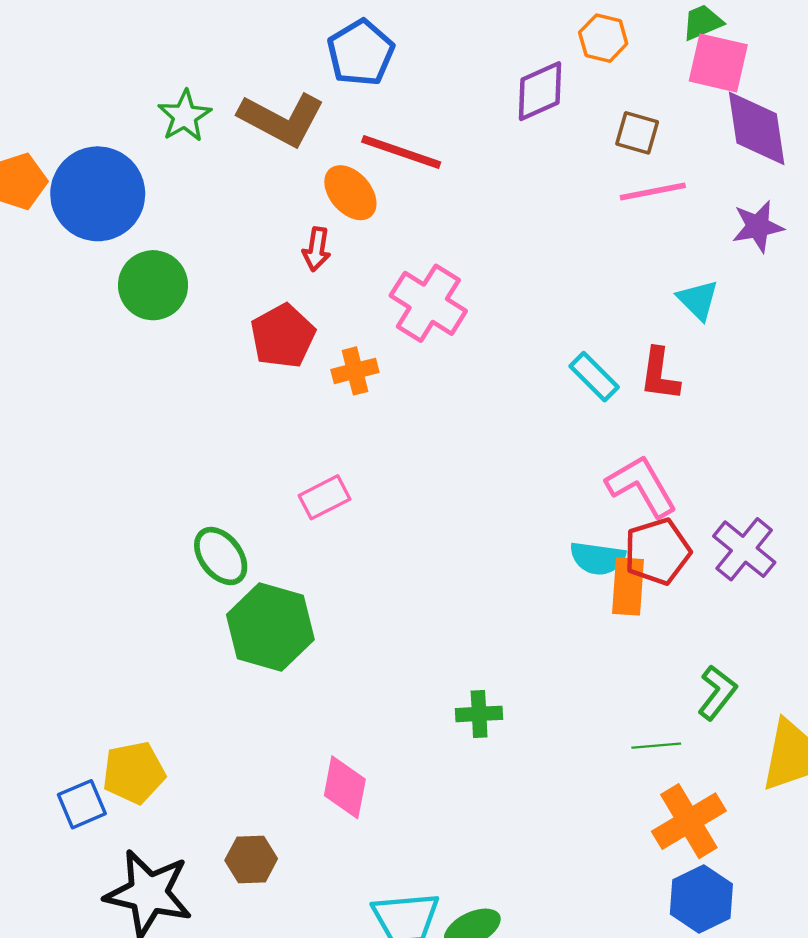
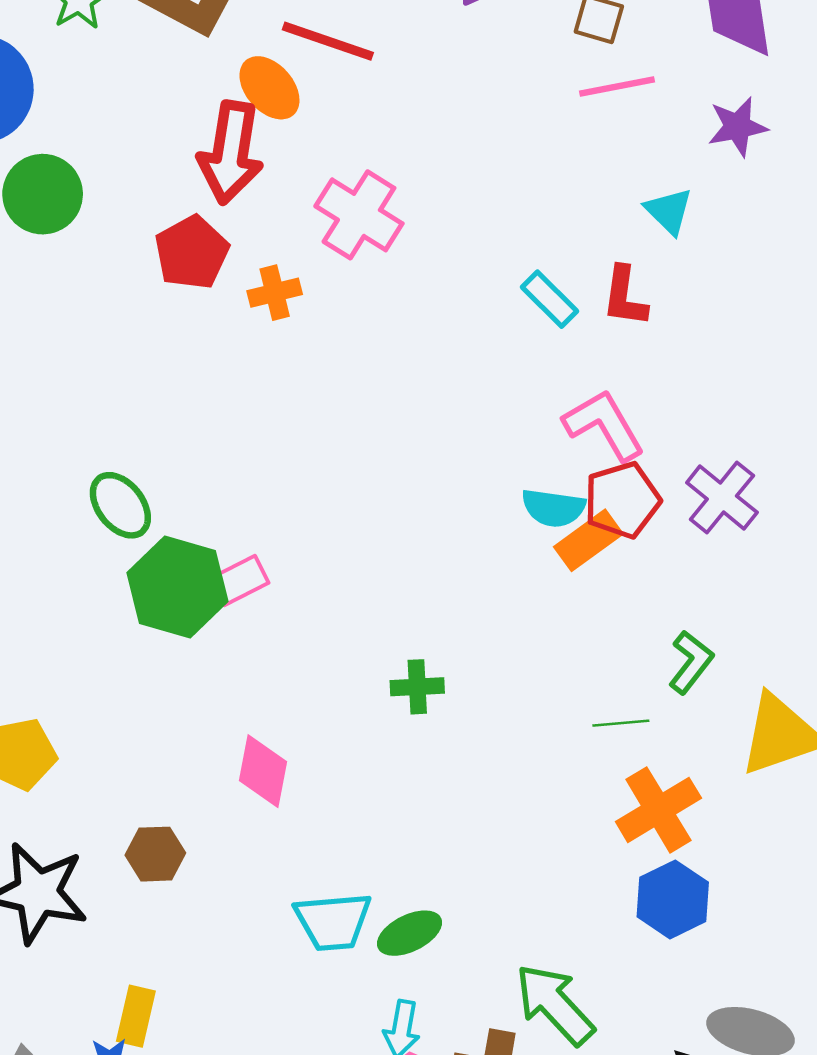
red arrow: (317, 249) -> (231, 153), size x2.0
pink rectangle: (324, 497) -> (240, 580), moved
orange rectangle: (628, 586) -> (588, 540), turned 50

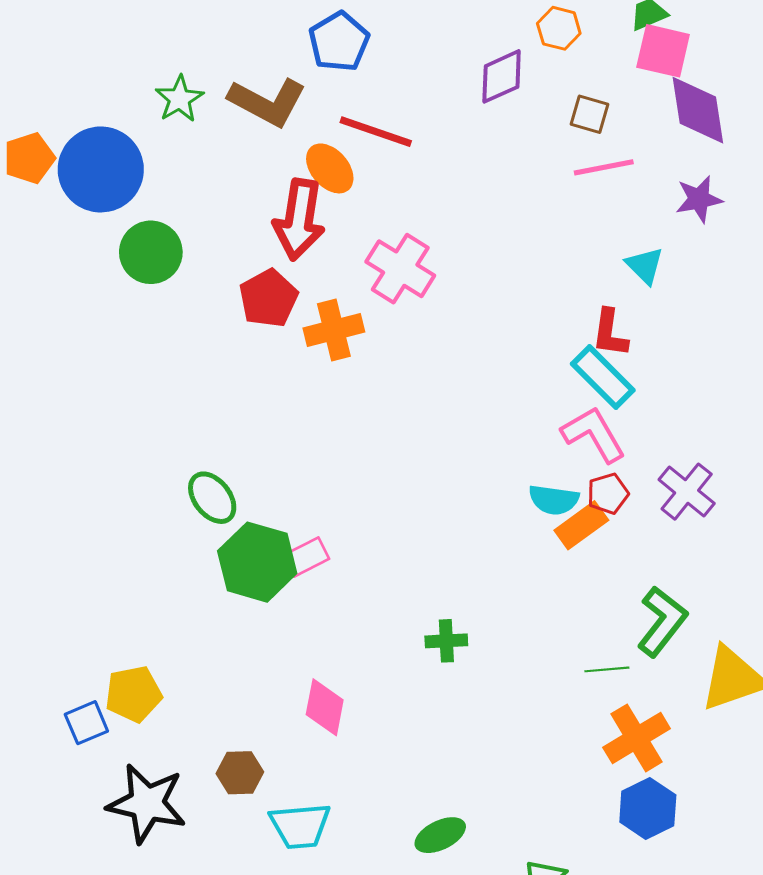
orange cross: (275, 293) -> (334, 330), size x1.4
cyan rectangle: (550, 299) -> (603, 377), moved, size x1.4
red pentagon: (622, 500) -> (608, 494), size x0.7
green L-shape: (691, 662) -> (662, 621), size x1.4
cyan trapezoid: (333, 921) -> (300, 826), moved

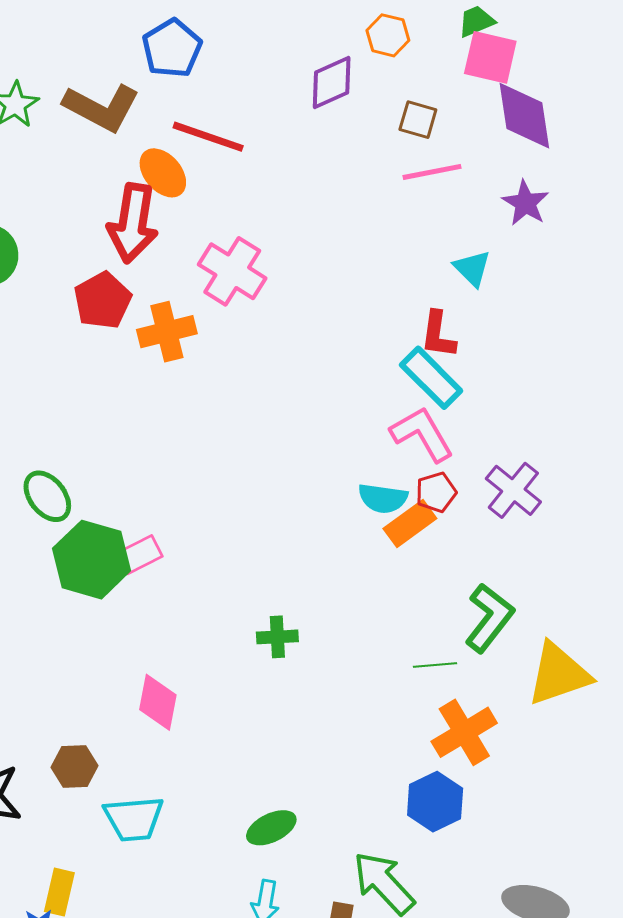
purple star: (699, 199) -> (525, 203), turned -30
blue hexagon: (648, 809) -> (435, 802), moved

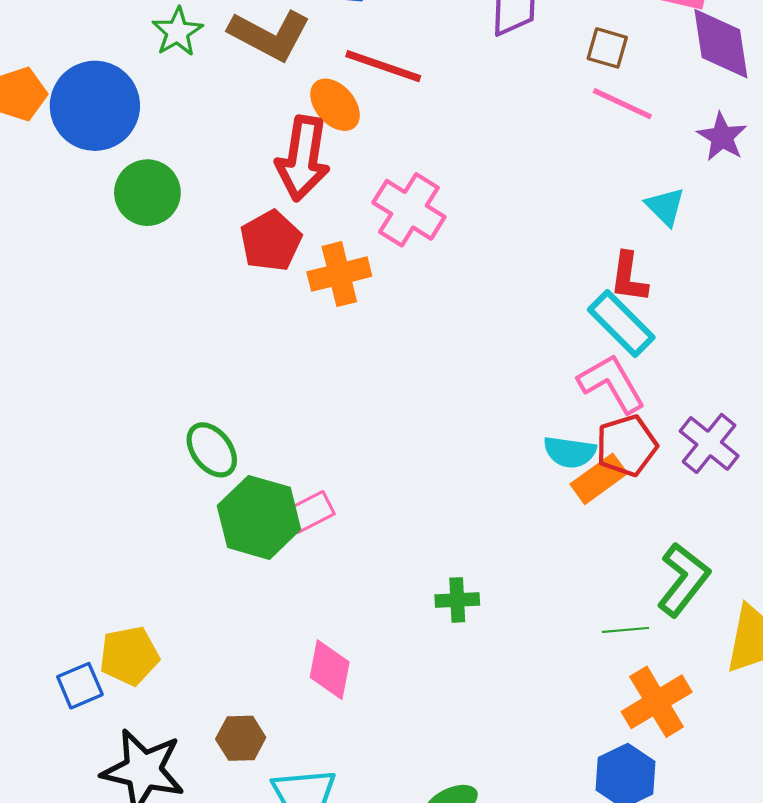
pink line: (432, 172) -> (622, 104), turned 36
red pentagon: (436, 492) -> (627, 446), size x1.4

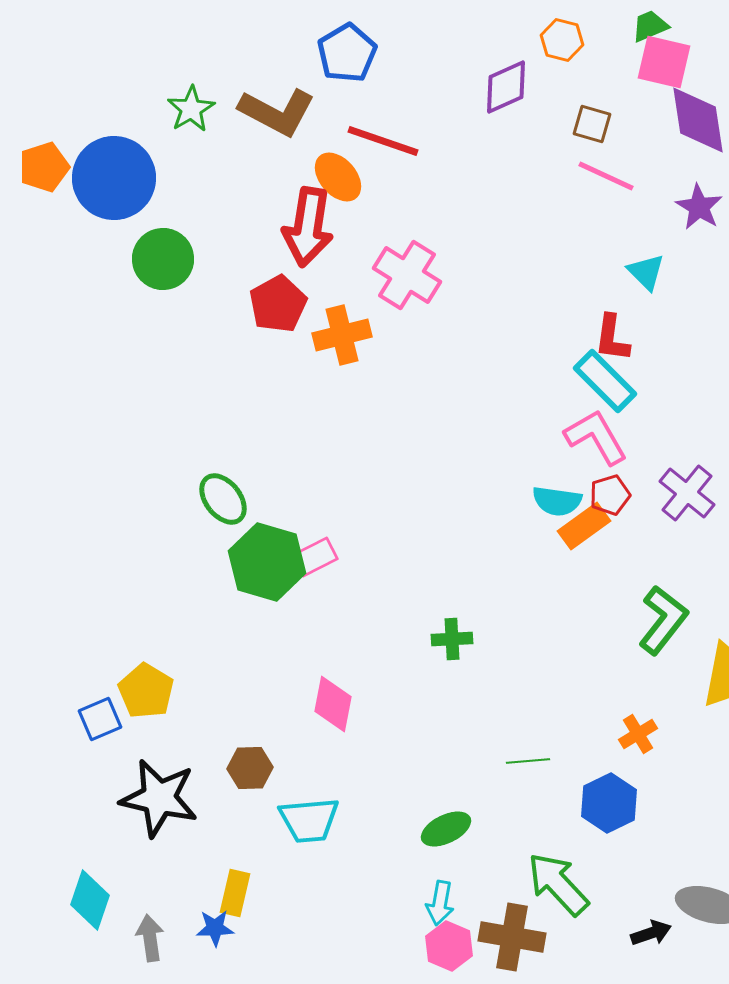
red pentagon: (627, 446) -> (610, 495), size x0.7
green line: (625, 630) -> (528, 761), moved
yellow pentagon: (129, 656) -> (146, 691), turned -30
orange cross: (657, 702) -> (638, 734), size x0.6

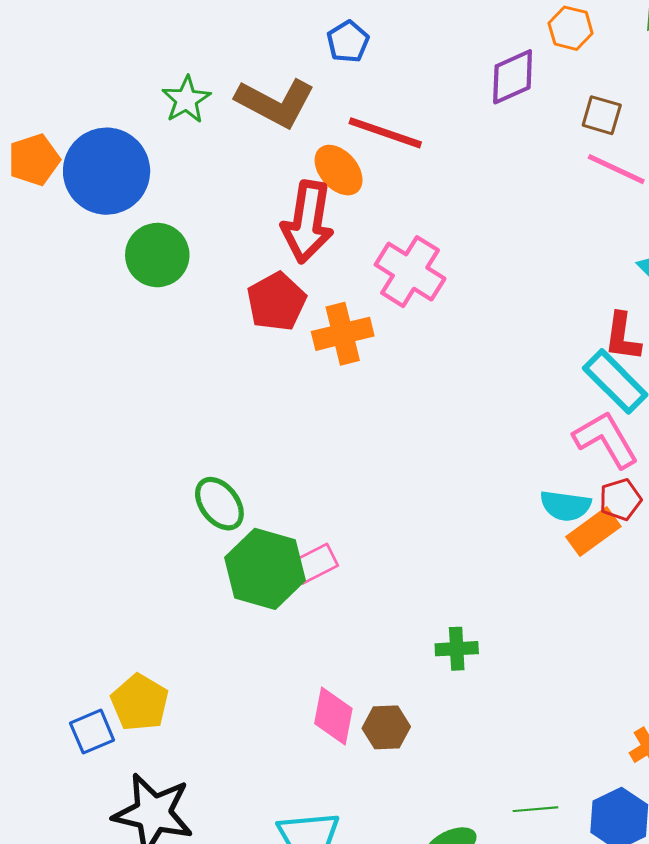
blue pentagon: (347, 53) -> (348, 42), size x0.7
green line: (528, 761) -> (535, 809), moved
brown hexagon: (250, 768) -> (386, 727), moved

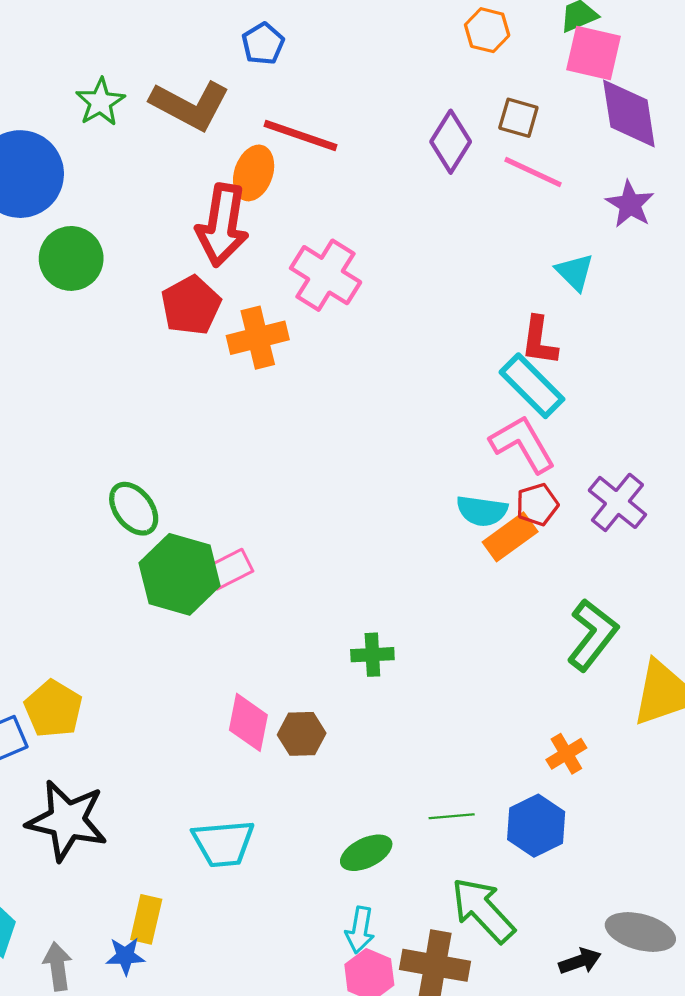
purple diamond: (513, 77) -> (451, 142), moved, turned -34
orange ellipse: (339, 170) -> (254, 173), turned 60

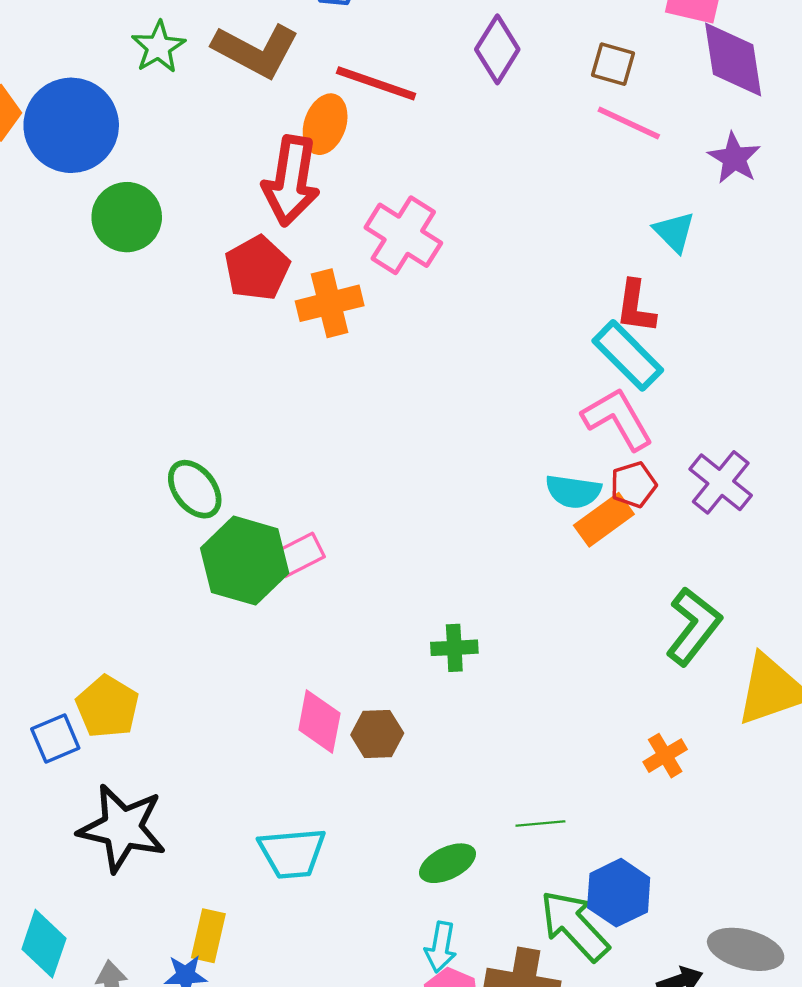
purple diamond: (451, 142) -> (497, 49), moved
blue hexagon: (536, 826) -> (619, 893), moved

